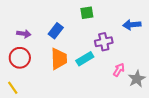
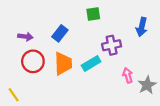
blue arrow: (132, 25) -> (142, 27), turned -72
red circle: (20, 58) -> (33, 61), moved
pink arrow: (119, 70) -> (128, 75), turned -48

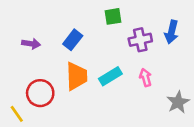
purple cross: (112, 45) -> (140, 40), moved
red circle: (33, 61) -> (40, 93), moved
pink arrow: (128, 75) -> (145, 78), moved

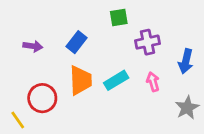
blue arrow: (171, 32) -> (186, 61), moved

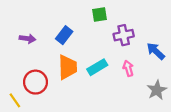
blue arrow: (186, 61) -> (156, 51), turned 120

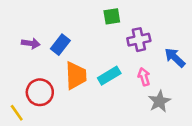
blue rectangle: (64, 35) -> (60, 45), moved
gray star: (157, 90) -> (159, 101), moved

